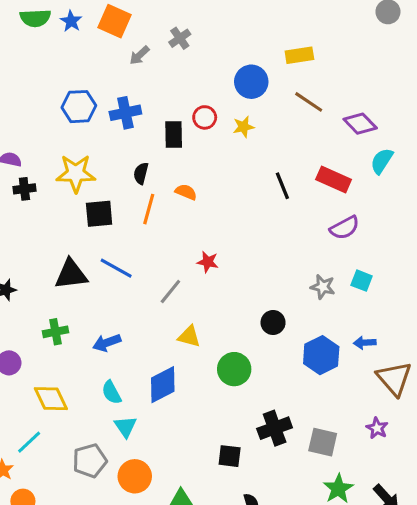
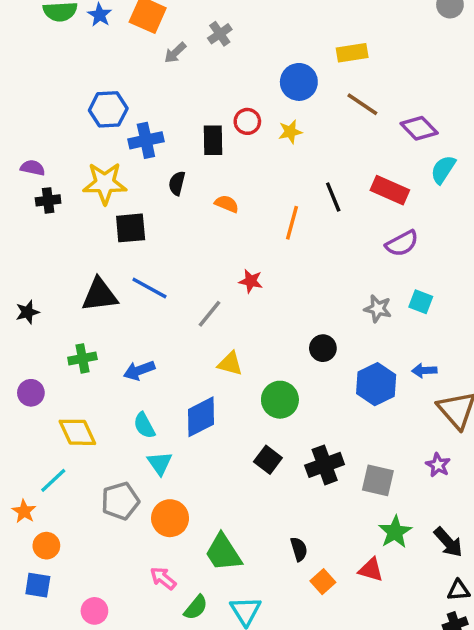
blue cross: (125, 113) -> (146, 140), moved
orange line: (149, 209) -> (292, 223), moved
black square: (230, 456) -> (268, 460), moved, turned 30

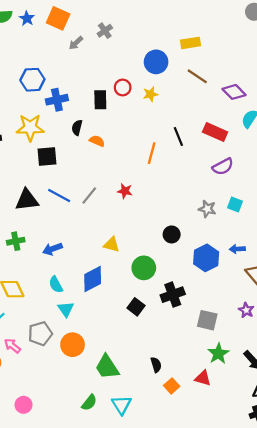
orange semicircle: (227, 204) -> (97, 141), moved
gray line: (210, 314) -> (89, 195), moved
black cross: (325, 465) -> (173, 295), moved
pink arrow: (163, 578) -> (12, 346), moved

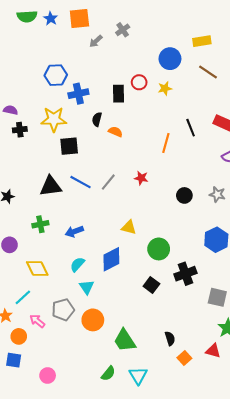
orange square: (58, 18) -> (79, 19), turned -30
black circle: (172, 234) -> (184, 195), moved
cyan semicircle: (56, 285) -> (77, 264), turned 70

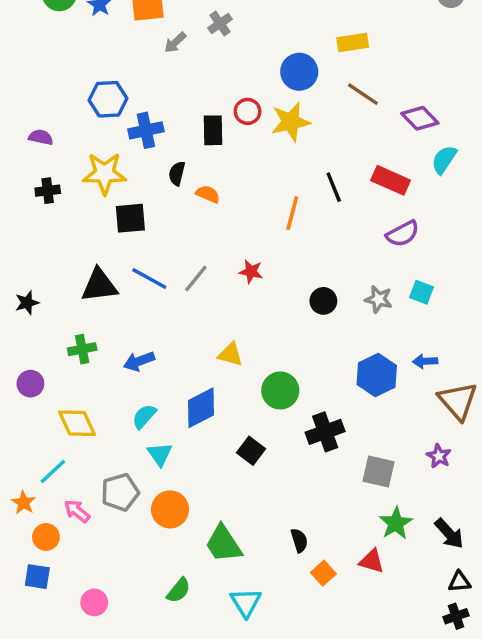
yellow star: (165, 88) -> (291, 122), size x1.6
purple semicircle: (11, 110) -> (41, 137), moved
black square: (151, 285) -> (251, 451), moved
green semicircle: (108, 373) -> (179, 590), moved

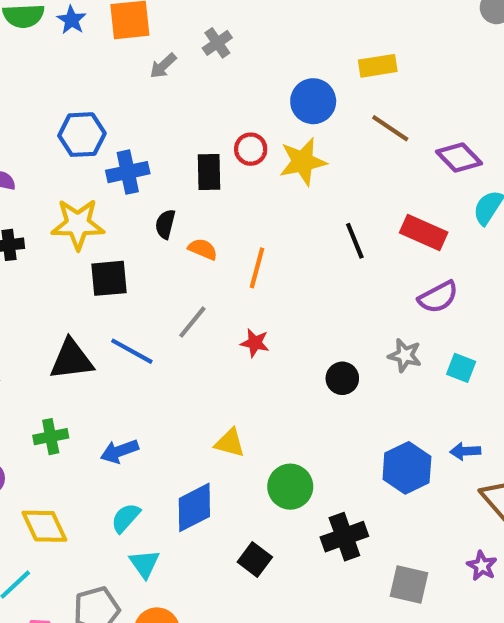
orange line: (292, 213) -> (257, 268), moved
gray line: (196, 279) -> (192, 322), moved
gray star: (378, 299) -> (405, 355), moved

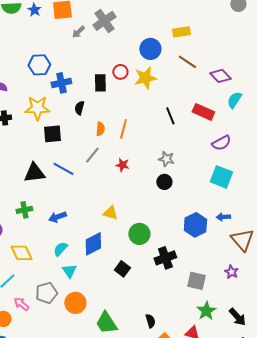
gray cross: (217, 43) -> (104, 21), size x1.6
orange semicircle: (203, 249) -> (100, 129), moved, turned 72
purple semicircle: (438, 297) -> (221, 143), moved
gray star: (405, 355) -> (166, 159), moved
cyan square: (461, 368) -> (221, 177), size x1.6

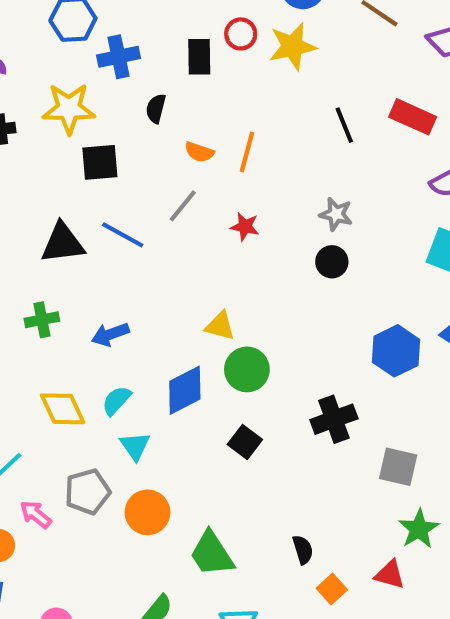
orange semicircle: (100, 129) -> (199, 152), turned 104
green circle: (139, 234) -> (247, 369), moved
yellow diamond: (21, 253) -> (63, 409), moved

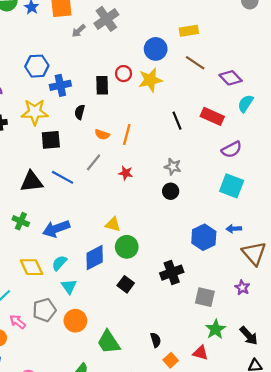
green cross: (42, 320) -> (21, 221), turned 35
blue arrow: (110, 334) -> (56, 229), size x1.4

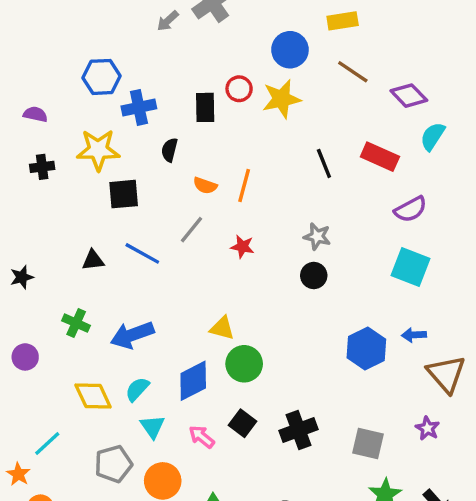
black triangle: (32, 182) -> (93, 260), size x0.6
black cross: (172, 273) -> (298, 430), moved
pink arrow: (18, 322) -> (202, 437), moved

